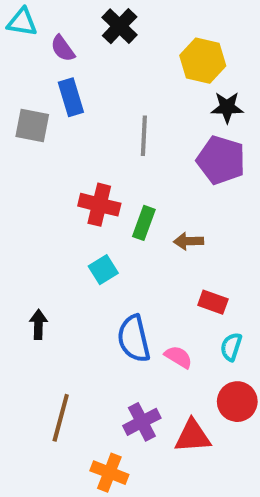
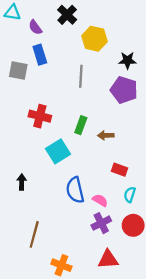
yellow hexagon: (203, 61) -> (94, 39), moved
red cross: (99, 205) -> (40, 116), moved
cyan square: (103, 270) -> (58, 151), size x1.5
purple cross: (142, 422) -> (101, 223), moved
red triangle: (193, 436) -> (108, 259), moved

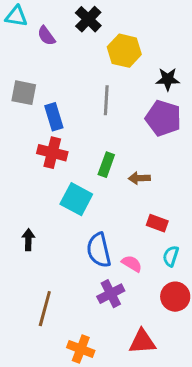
blue rectangle: (40, 55) -> (54, 117), moved
cyan square: (58, 151) -> (76, 199), turned -30
purple cross: (101, 223) -> (111, 294), moved

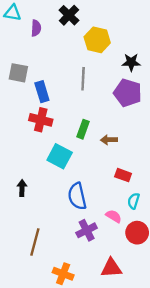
purple semicircle: (46, 36) -> (36, 28), turned -140
pink semicircle: (132, 264) -> (114, 216), moved

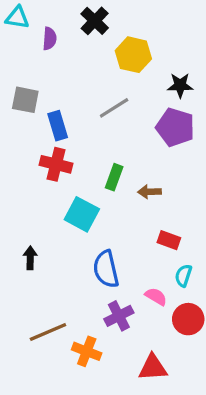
gray line: (83, 79) -> (114, 108), turned 55
brown line: (35, 242) -> (48, 332), turned 52
orange cross: (63, 274) -> (87, 351), moved

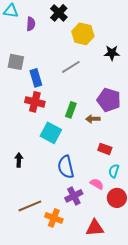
purple pentagon: (175, 127) -> (109, 100), moved

